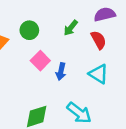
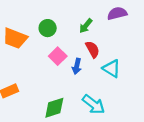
red semicircle: (99, 40) -> (92, 49), moved

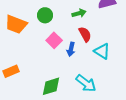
green arrow: (86, 26) -> (79, 13), turned -144

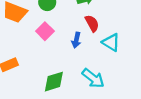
pink square: (54, 40) -> (45, 31), moved

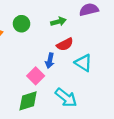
red semicircle: (92, 23) -> (65, 44), turned 91
pink square: (45, 31) -> (36, 76), moved

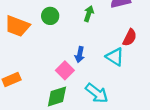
green arrow: (58, 22) -> (89, 14), turned -56
red semicircle: (65, 44) -> (130, 37), moved, turned -35

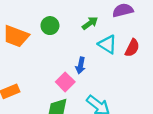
green arrow: (89, 14) -> (90, 23), turned 35
cyan triangle: (115, 57) -> (108, 44), moved

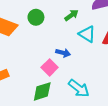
blue arrow: (81, 66) -> (63, 53), turned -88

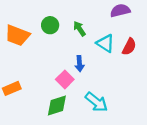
green arrow: (71, 15) -> (79, 29), moved, turned -88
blue arrow: (63, 53) -> (79, 64), turned 72

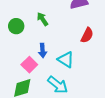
green circle: (50, 25) -> (16, 26), moved
cyan triangle: (105, 43) -> (66, 60), moved

